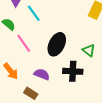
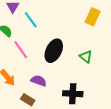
black cross: (73, 71) -> (73, 94), moved

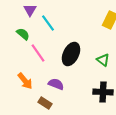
black cross: (73, 94) -> (103, 92), moved

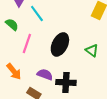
pink line: (38, 53) -> (27, 43), turned 54
black cross: (103, 92) -> (66, 82), moved

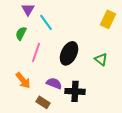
green semicircle: (12, 24) -> (21, 33), turned -104

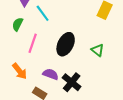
black cross: (75, 91) -> (72, 82), turned 36

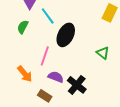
pink line: (33, 43) -> (45, 56), moved
black ellipse: (66, 44) -> (66, 35), moved

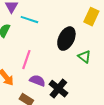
cyan line: (48, 16) -> (29, 20), turned -36
black ellipse: (66, 35) -> (66, 39), moved

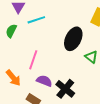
cyan line: (29, 20) -> (36, 20), turned -36

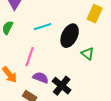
cyan line: (36, 20) -> (43, 27), moved

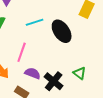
black ellipse: (70, 36) -> (62, 31), turned -60
green triangle: (88, 54) -> (80, 73), moved

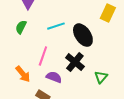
green triangle: (80, 73) -> (101, 77), turned 32
black cross: (54, 81) -> (75, 62), moved

